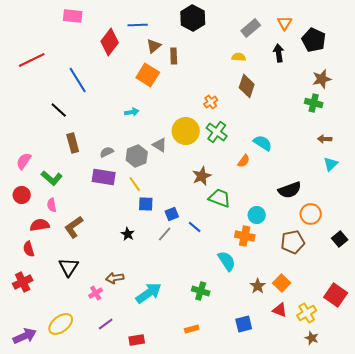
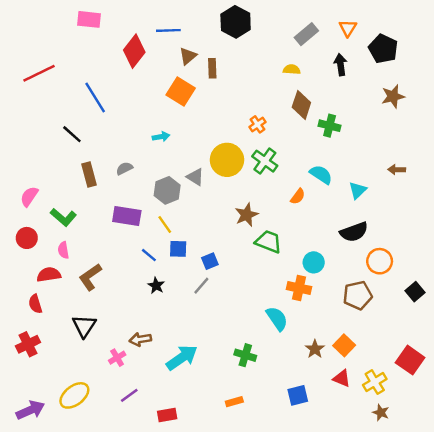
green cross: (314, 103) -> (330, 126), moved
gray semicircle: (107, 152) -> (124, 168), moved
cyan triangle: (331, 164) -> (358, 190), moved
blue line: (195, 227) -> (149, 255), moved

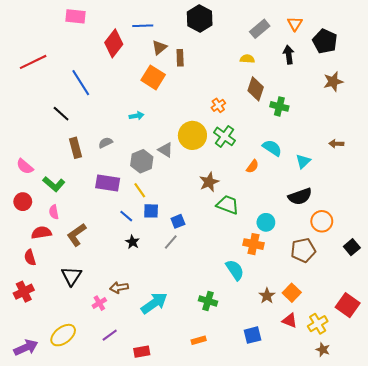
pink semicircle: (29, 196) -> (25, 166), turned -84

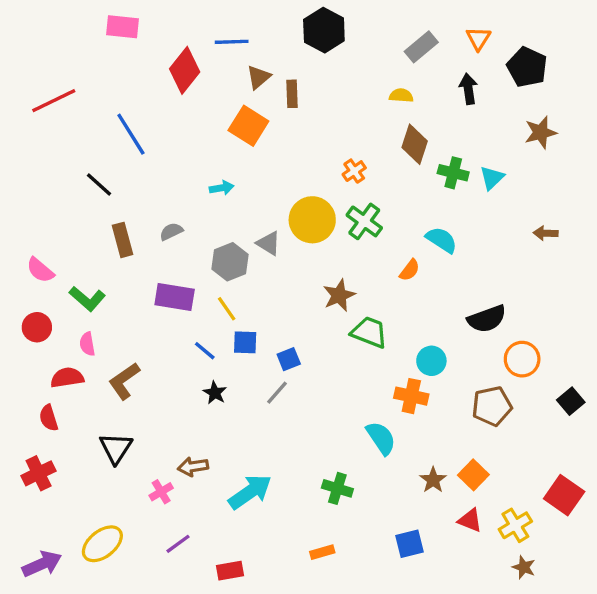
cyan triangle: (303, 161) -> (492, 178), moved

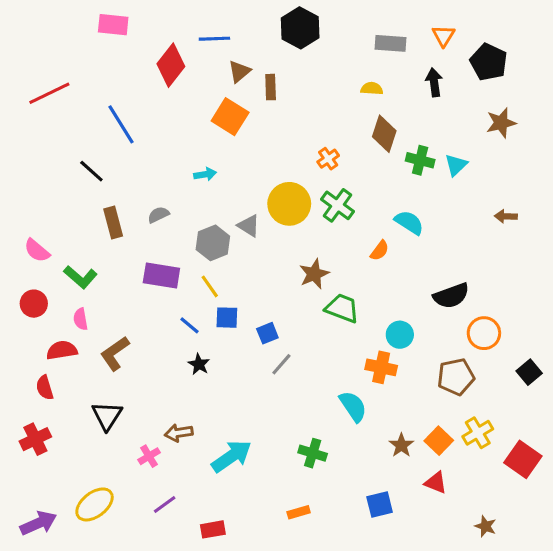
gray rectangle: (421, 47) -> (390, 43), turned 44
gray line: (277, 393) -> (281, 364), moved
yellow cross: (515, 525) -> (478, 433), moved

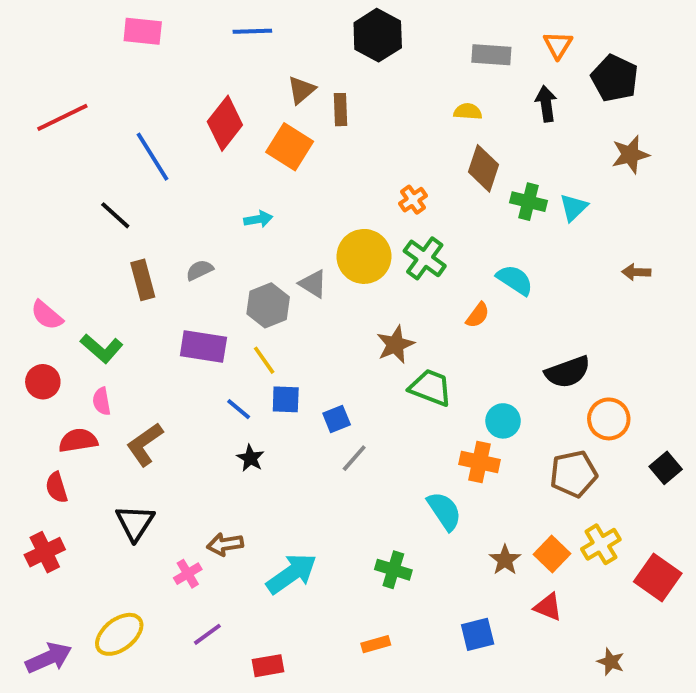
blue line: (214, 39) -> (252, 31), moved
red diamond: (171, 65) -> (225, 123), moved

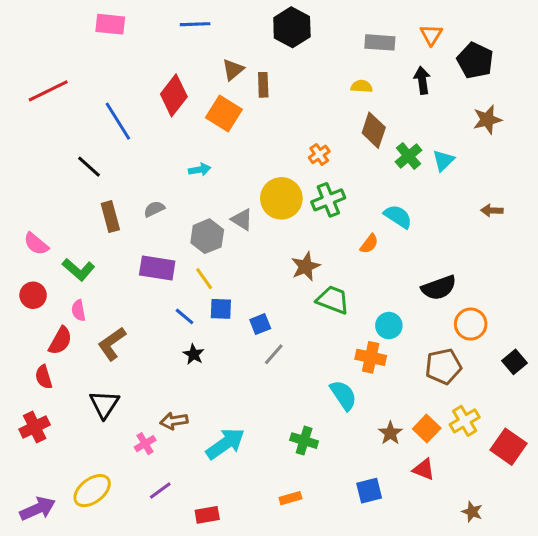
green cross: (528, 202) -> (409, 156), turned 36
green cross: (425, 258) -> (328, 200), turned 32
red semicircle: (78, 440) -> (60, 341), turned 128

